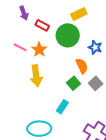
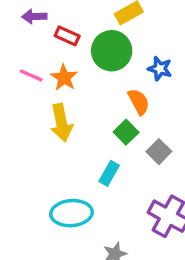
purple arrow: (24, 13) -> (34, 17), turned 112
gray square: (96, 83) -> (159, 152), moved

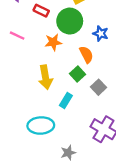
orange star: (64, 78) -> (53, 42), moved, turned 30
yellow arrow: (61, 123) -> (45, 77), moved

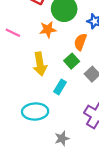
pink line: (17, 36) -> (13, 33), moved
orange semicircle: (86, 55) -> (80, 42), turned -133

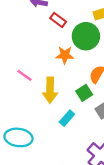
pink line: (13, 33) -> (24, 75), moved
cyan ellipse: (35, 112) -> (18, 137), moved

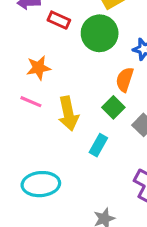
orange star: (65, 55) -> (39, 68), moved

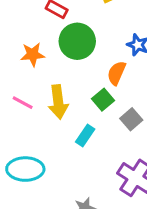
green circle: (100, 33) -> (77, 41), moved
pink line: (31, 102) -> (23, 103), moved

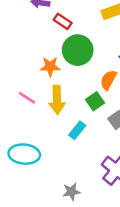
orange star: (33, 54) -> (50, 67), moved

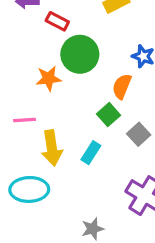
pink line: (27, 98) -> (24, 120), turned -30
yellow arrow: (57, 100) -> (52, 148), moved

